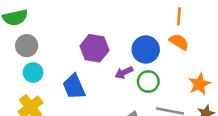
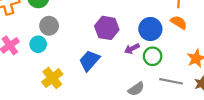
cyan circle: (33, 73) -> (38, 44), moved
blue trapezoid: (74, 87) -> (89, 61), turned 65

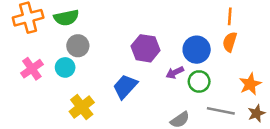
orange semicircle: (179, 22) -> (230, 42), turned -105

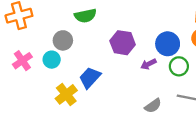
green semicircle: (66, 18) -> (85, 16), moved
green circle: (199, 81) -> (179, 66), moved
blue trapezoid: (125, 87) -> (90, 78), moved

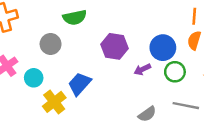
cyan circle: (52, 60) -> (34, 78), moved

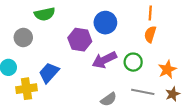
blue circle: (163, 48) -> (105, 23), moved
purple arrow: (142, 69) -> (104, 60), size x1.6
yellow cross: (54, 102) -> (26, 89), turned 30

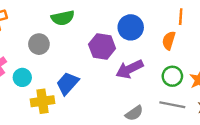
orange semicircle: (150, 34) -> (169, 41), moved
green circle: (133, 62) -> (172, 76), moved

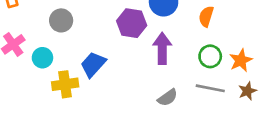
purple arrow: (129, 69) -> (162, 48), turned 116

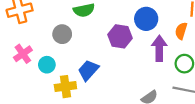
purple arrow: (162, 48) -> (159, 48), moved

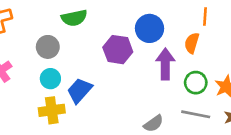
cyan circle: (47, 65) -> (50, 79), moved

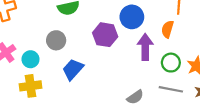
gray circle: (48, 47) -> (56, 40), moved
cyan circle: (50, 79) -> (30, 59), moved
yellow cross: (52, 110) -> (30, 86), moved

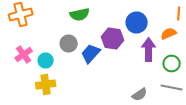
orange semicircle: (168, 29) -> (169, 34), turned 49
blue trapezoid: (73, 69) -> (91, 54), moved

